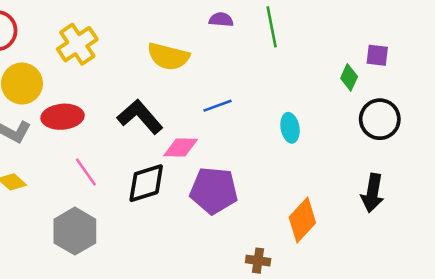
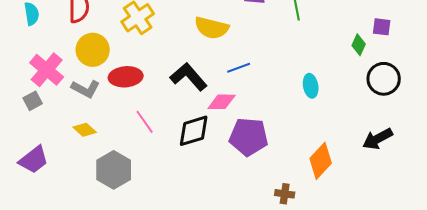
blue line: (217, 106) -> (239, 68), moved
black arrow: (372, 193) -> (378, 139), turned 52
gray hexagon: (75, 231) -> (114, 170), moved

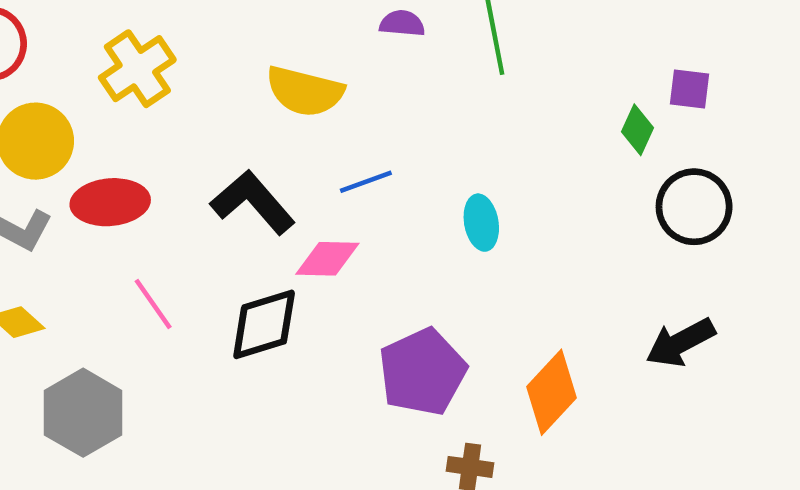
cyan ellipse: (311, 86) -> (481, 223), moved
purple pentagon: (249, 137) -> (422, 372), moved, turned -30

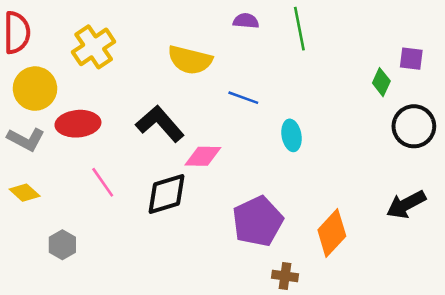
blue line: (366, 182) -> (243, 98), moved, turned 40
gray hexagon: (83, 413) -> (62, 245), size x0.6

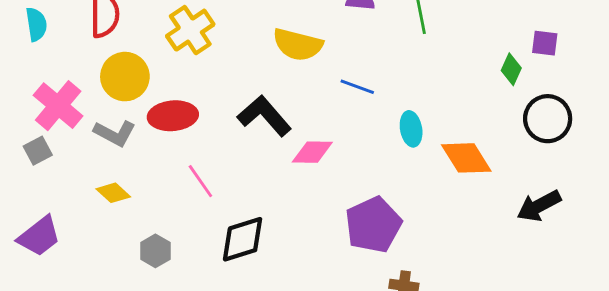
black diamond: (167, 194) -> (243, 239), moved
orange diamond: (332, 233) -> (466, 158), moved, turned -75

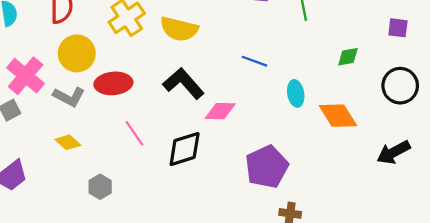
yellow semicircle: (298, 45) -> (179, 29), moved
green diamond: (511, 69) -> (348, 57), moved, turned 55
black diamond: (243, 239) -> (185, 149), moved

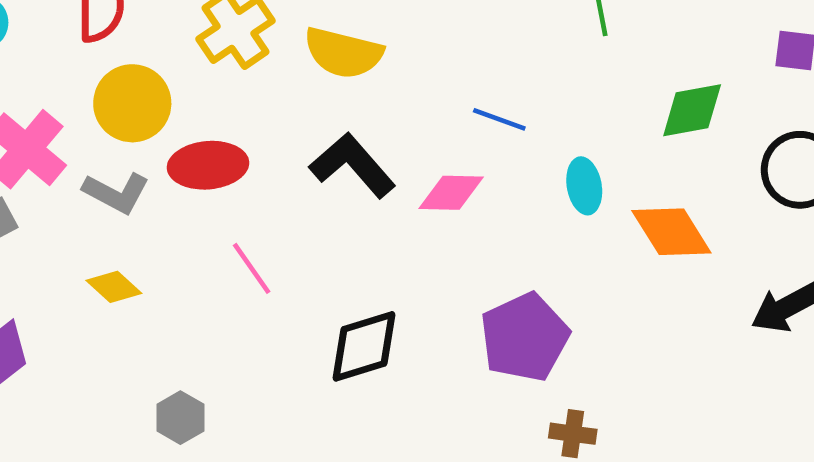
green diamond: (348, 57) -> (692, 110), size x1.4
pink diamond: (220, 111) -> (451, 193), moved
black diamond: (185, 149) -> (364, 346), moved
gray hexagon: (100, 187) -> (180, 418), moved

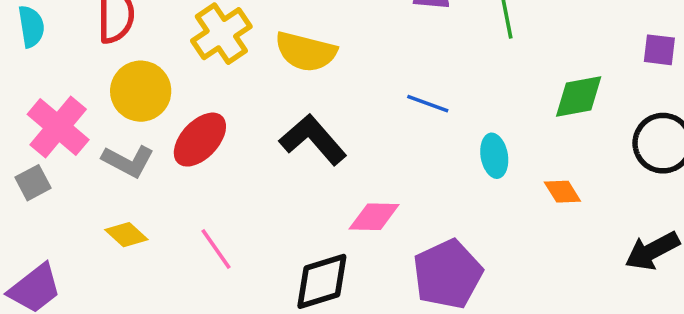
red ellipse: (208, 165) -> (200, 140), turned -42
pink diamond: (451, 193) -> (374, 217), moved
orange diamond: (671, 232) -> (562, 192), size x0.6
pink line: (252, 268) -> (216, 249), moved

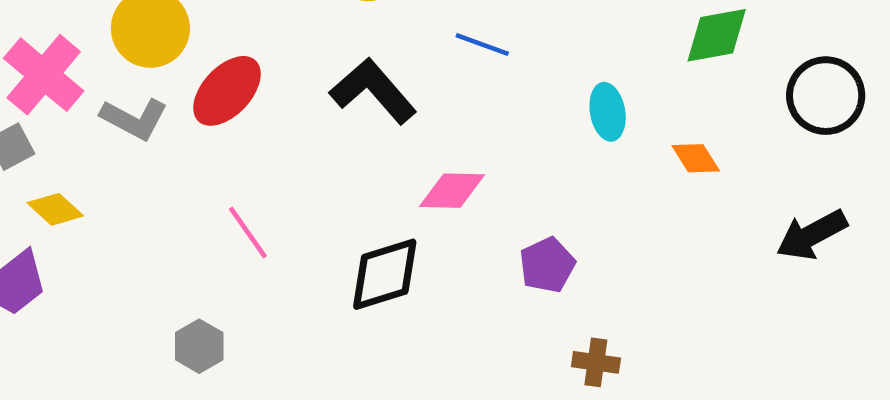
blue line: (428, 104) -> (482, 45), moved
yellow diamond: (126, 235) -> (55, 209), moved
purple pentagon: (448, 274) -> (547, 265), size x0.6

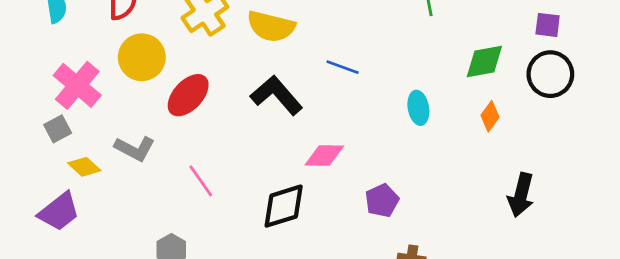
black circle: (826, 96) -> (550, 74), moved
gray L-shape: (134, 119) -> (135, 149), moved
orange diamond: (696, 158) -> (490, 116), moved, turned 68
black arrow: (812, 235) -> (521, 195), moved, turned -48

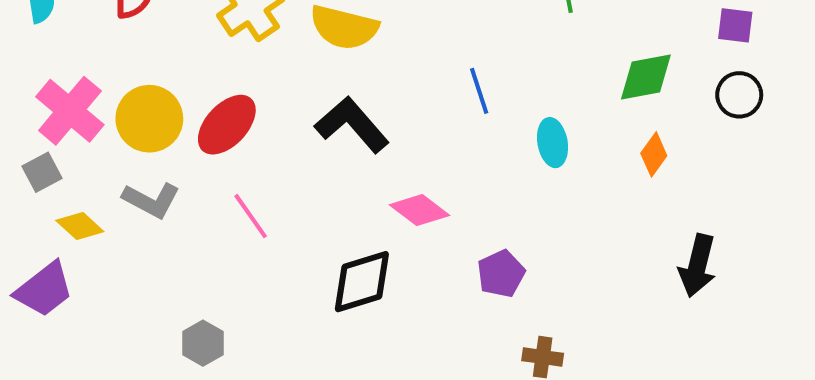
yellow circle: (142, 57) -> (149, 119), moved
blue line: (343, 67) -> (479, 91), moved, turned 52
black circle: (550, 74) -> (739, 95), size x0.7
pink diamond: (324, 156) -> (419, 210), turned 36
pink line: (201, 181) -> (251, 216), moved

